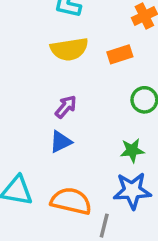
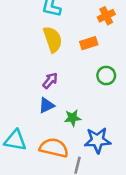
yellow semicircle: (69, 49) -> (53, 39), turned -100
green star: (132, 150) -> (73, 118), moved

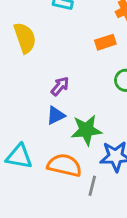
yellow semicircle: (53, 39) -> (25, 38), moved
green star: (73, 118) -> (86, 130), size x1.5

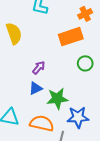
orange rectangle: (105, 42) -> (71, 37), size x1.6

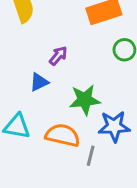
blue triangle: (36, 88) -> (39, 82), moved

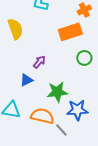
gray line: (91, 156) -> (61, 130), turned -56

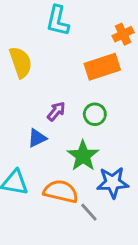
green circle: (84, 58) -> (95, 114), moved
green star: (57, 92) -> (83, 156), turned -30

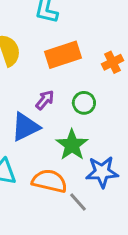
orange cross: (123, 34) -> (113, 62), moved
orange rectangle: (102, 67) -> (63, 55), moved
blue triangle: (37, 138) -> (25, 127), size x1.5

